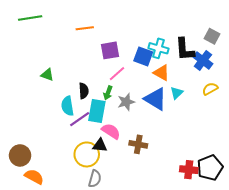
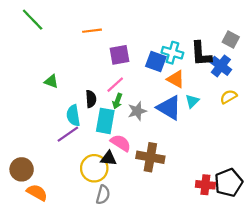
green line: (30, 18) -> (33, 20), turned 55
pink line: (117, 74) -> (115, 85), moved
purple line: (80, 119) -> (68, 134), moved
brown cross: (138, 144) -> (150, 157), size x1.4

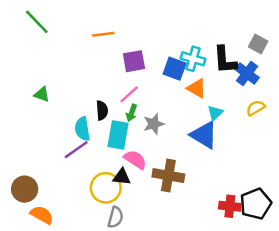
green triangle: (51, 81) -> (42, 94), moved
blue triangle: (169, 108) -> (204, 135), moved

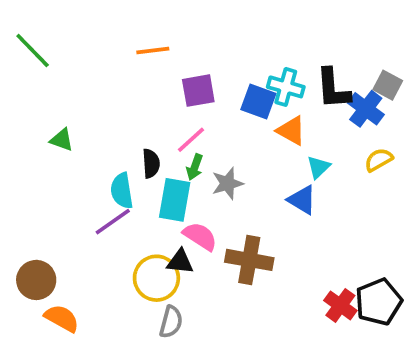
green line: (37, 22) -> (33, 51), moved
gray square: (258, 44) -> (388, 85), moved
blue triangle: (204, 135) -> (302, 200), size x0.7
red cross: (230, 206) -> (340, 305), turned 30

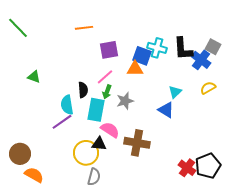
orange triangle: (291, 131) -> (135, 69), moved, turned -30

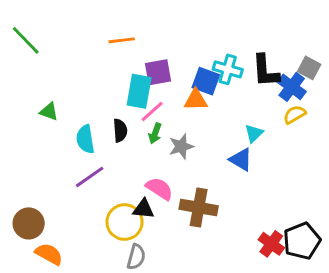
yellow semicircle: (208, 88) -> (295, 114), moved
cyan semicircle: (67, 105) -> (85, 139), moved
cyan rectangle: (96, 110) -> (139, 91), moved

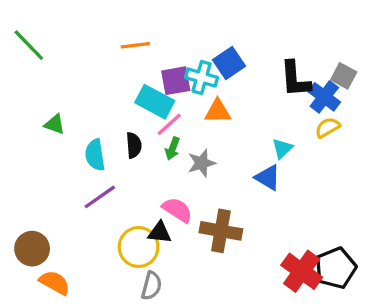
cyan cross: (228, 69) -> (202, 77), moved
blue square: (206, 81) -> (229, 63), moved, turned 36
cyan rectangle: (139, 91) -> (155, 102), turned -72
red cross: (271, 244) -> (302, 271), size x1.4

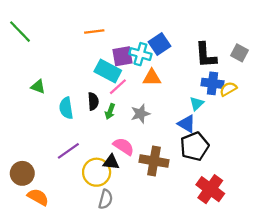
blue cross: (324, 97) -> (212, 83), moved, turned -30
green arrow: (173, 149) -> (110, 111), moved
purple line: (100, 197) -> (68, 151), moved
black pentagon: (336, 268) -> (194, 146), moved

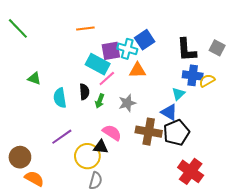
brown cross: (154, 161) -> (149, 132), moved

